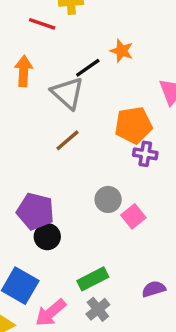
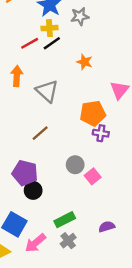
red line: (42, 24) -> (30, 43), turned -48
black line: (88, 68) -> (52, 43), moved
brown line: (68, 140) -> (40, 133), moved

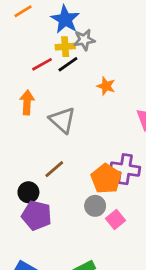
gray star: (80, 16) -> (84, 40), moved
orange pentagon: (93, 113) -> (106, 179), moved, turned -30
purple cross: (101, 133) -> (125, 169), size x1.5
black circle: (33, 190) -> (28, 192), moved

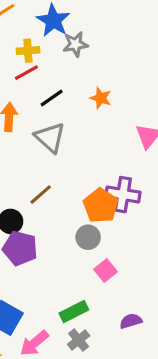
yellow cross: (65, 47) -> (28, 51), moved
black line: (68, 64) -> (52, 98), moved
pink square: (116, 219) -> (105, 270), moved

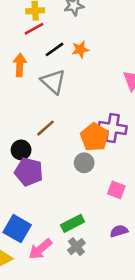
orange star: (101, 98) -> (80, 49), moved, turned -30
pink square: (105, 270) -> (116, 190), moved, turned -30

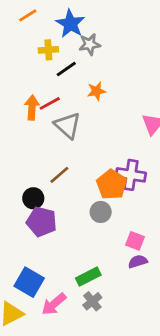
red line: (34, 29) -> (50, 103), moved
black line: (55, 49) -> (66, 69), moved
purple semicircle: (119, 231) -> (138, 261), moved

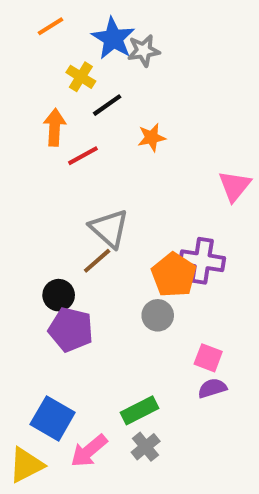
gray star: (90, 44) -> (144, 51), moved
yellow cross: (48, 50) -> (81, 77), turned 36
orange arrow: (32, 108) -> (55, 127), moved
gray triangle: (68, 125) -> (109, 228), moved

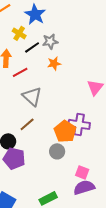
gray star: (144, 51) -> (50, 41), moved
gray triangle: (109, 228) -> (32, 96), moved
purple semicircle: (212, 388) -> (84, 187), size x1.5

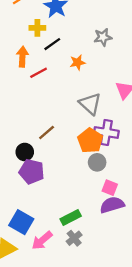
yellow cross: (19, 33) -> (37, 28), turned -32
gray star: (50, 41) -> (103, 37), moved
gray triangle: (32, 96) -> (90, 104), moved
gray circle: (57, 151) -> (97, 162), moved

